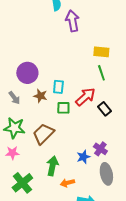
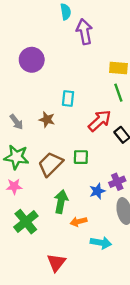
purple circle: (27, 73) -> (32, 60), moved
cyan rectangle: (58, 87) -> (68, 98), moved
green square: (63, 108) -> (81, 157), moved
purple cross: (100, 149) -> (117, 182), turned 32

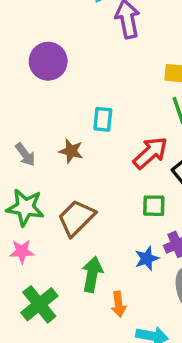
green square: (81, 157) -> (154, 206), moved
orange arrow: (79, 222) -> (119, 304), turned -84

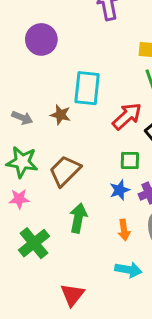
cyan rectangle: (103, 119) -> (87, 88), size x1.6
gray arrow: (25, 155) -> (22, 118), turned -30
blue star: (147, 258) -> (120, 190), moved
orange arrow: (119, 304) -> (124, 230), moved

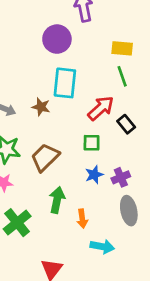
purple circle: (41, 39) -> (57, 39), moved
green square: (130, 160) -> (92, 143), moved
orange arrow: (124, 230) -> (82, 219), moved

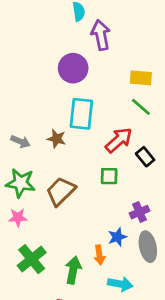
green line: (122, 76) -> (141, 107), turned -30
blue star: (94, 175) -> (117, 237), moved
green arrow: (57, 200) -> (73, 270), moved

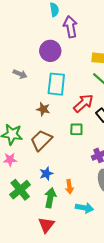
brown star: (57, 139) -> (43, 109), moved
gray arrow: (21, 141) -> (20, 74), moved
blue star: (117, 237) -> (46, 174), moved

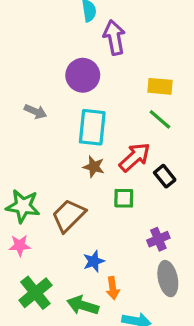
brown star: (43, 109) -> (94, 167), moved
blue star: (46, 174) -> (94, 261), moved
green arrow: (50, 198) -> (83, 305), turned -84

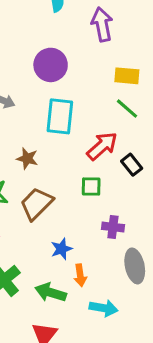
purple arrow: (114, 37) -> (102, 24), moved
brown star: (94, 167) -> (27, 158), moved
purple cross: (158, 239) -> (113, 227), moved, turned 30

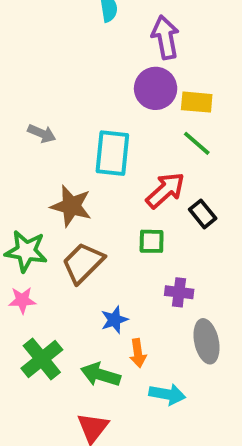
purple circle: (51, 65) -> (156, 88), moved
brown star: (27, 158) -> (71, 206), size x1.5

